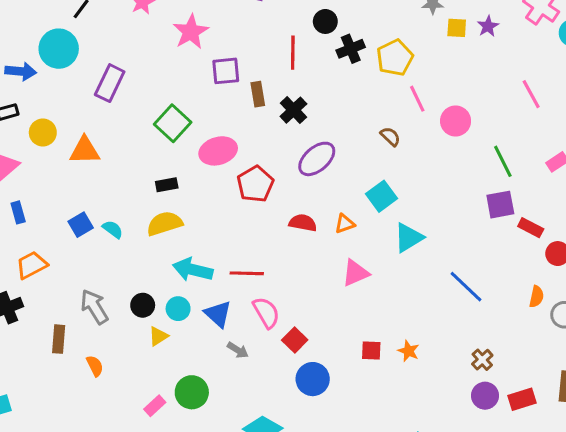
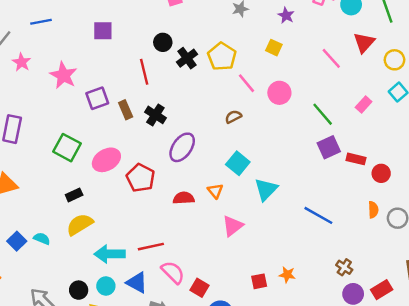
yellow square: (457, 28) -> (274, 48), moved, turned 35
brown semicircle: (390, 136) -> (233, 117), turned -56
orange triangle: (345, 224) -> (215, 191), turned -35

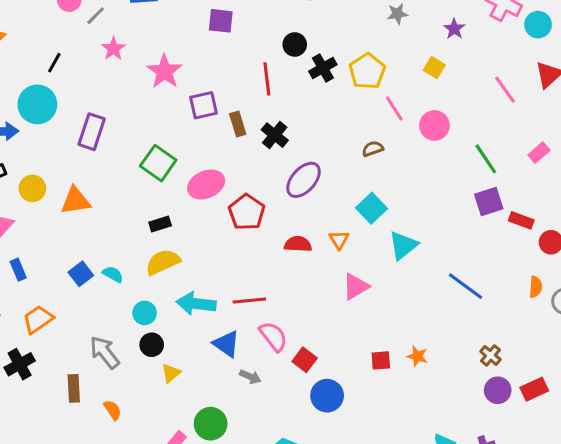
cyan circle: (106, 286) -> (145, 313), moved

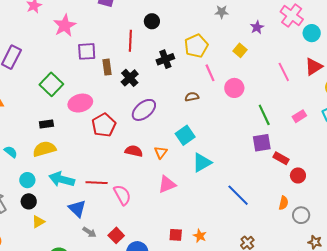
black cross: (323, 68) -> (165, 59), moved
pink semicircle: (273, 336) -> (122, 195), moved
red square: (305, 360) -> (116, 235), moved

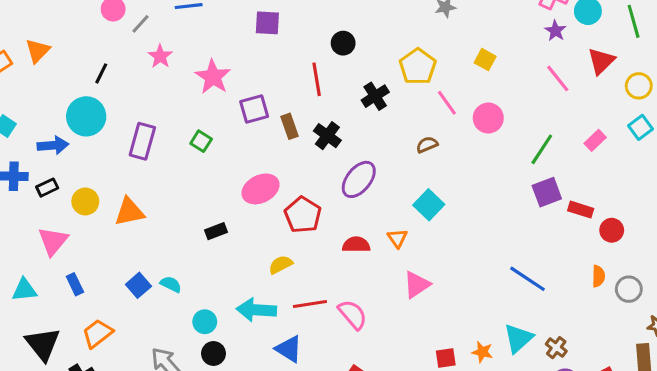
purple star: (257, 27) -> (555, 31), moved
green square: (51, 84) -> (201, 141), moved, size x0.6
green line: (264, 115) -> (542, 149), turned 70
yellow semicircle: (44, 149) -> (281, 265), moved, size x0.7
cyan triangle: (202, 163) -> (518, 338), moved

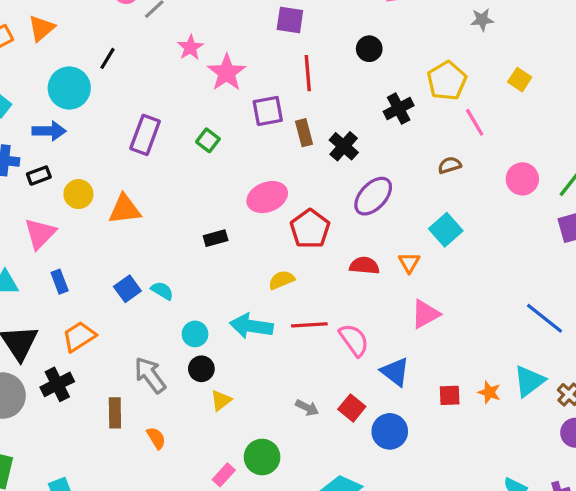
pink star: (160, 56) -> (190, 47), moved
red line: (317, 79) -> (308, 73), moved
cyan circle: (86, 116) -> (69, 88), moved
pink circle: (488, 118) -> (522, 179), moved
blue triangle: (289, 349) -> (395, 372), moved

